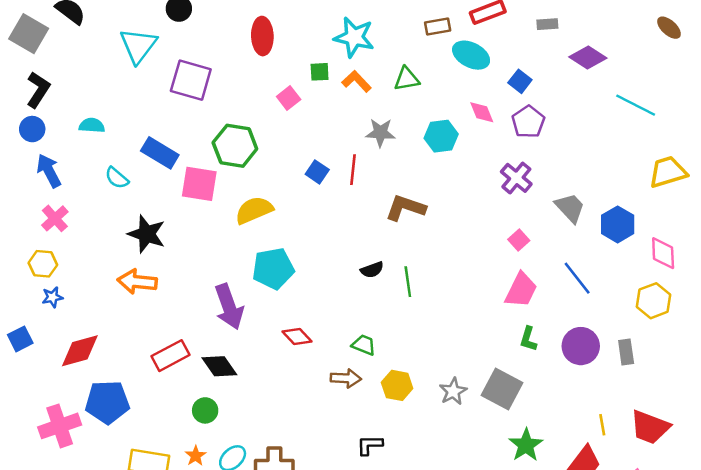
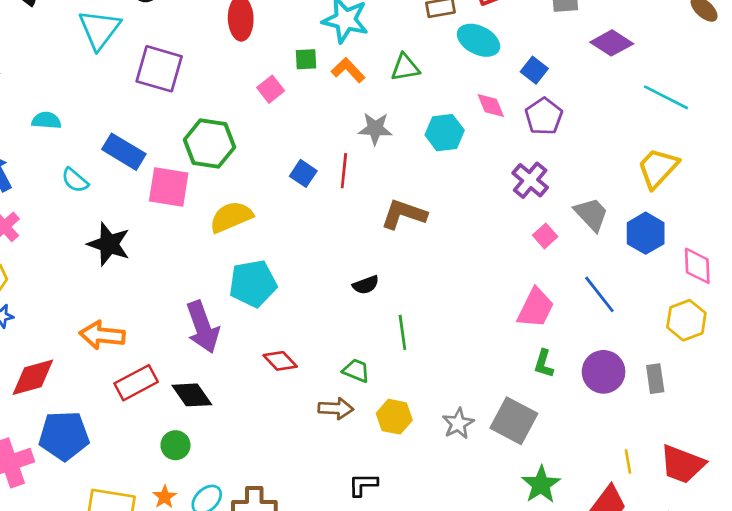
yellow trapezoid: (668, 172) -> (658, 168), moved, turned -30
pink square: (519, 240) -> (545, 236), moved
orange arrow: (137, 282) -> (102, 335), moved
green line: (408, 282) -> (402, 332), moved

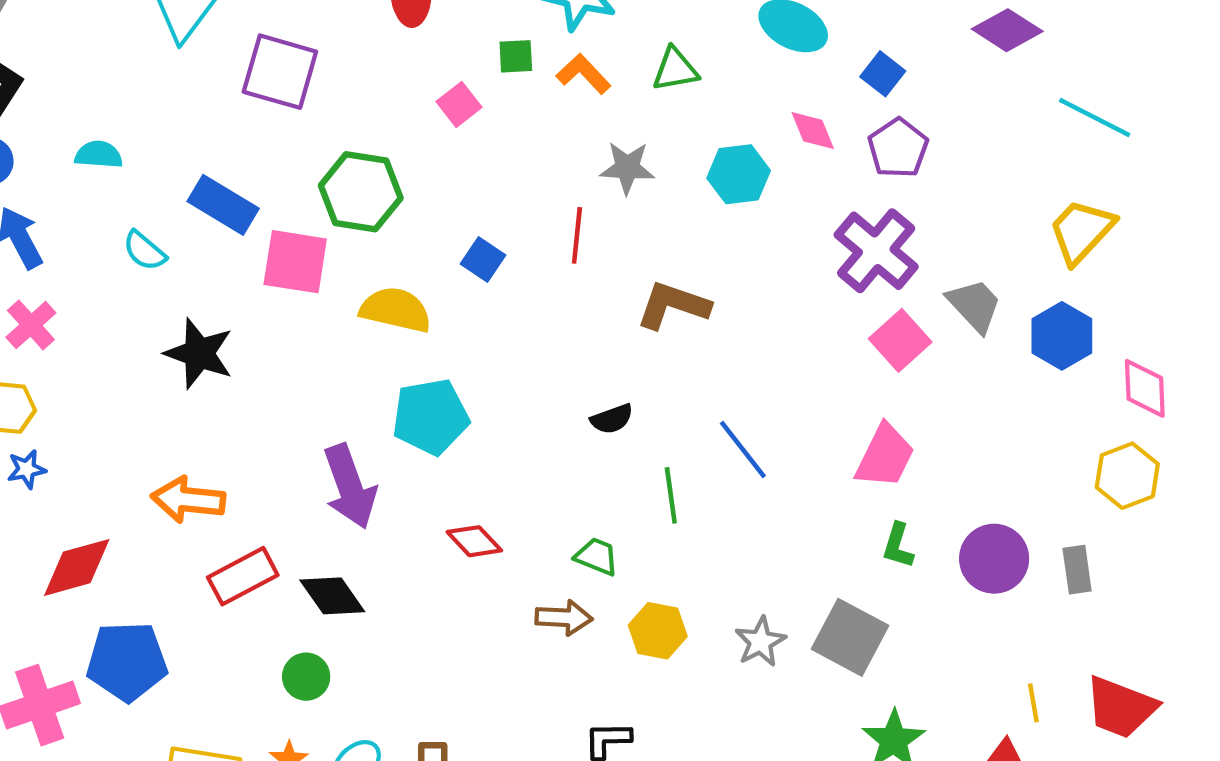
blue square: (303, 173) -> (483, 259), moved
purple cross: (530, 180) -> (876, 251), size x1.4
yellow semicircle: (231, 217) -> (396, 310), turned 36
pink square: (545, 236) -> (900, 340), size x1.5
blue line: (599, 294) -> (743, 449), moved

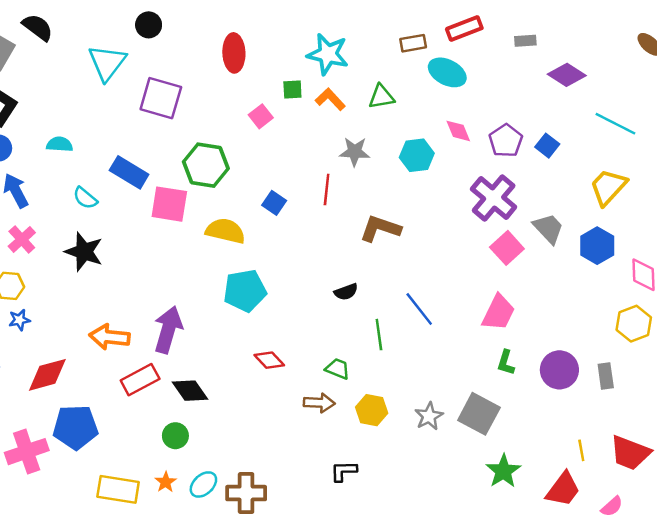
blue square: (883, 74) -> (547, 146), moved
black star: (199, 353) -> (84, 252), moved
purple arrow: (350, 487) -> (168, 330), moved, turned -144

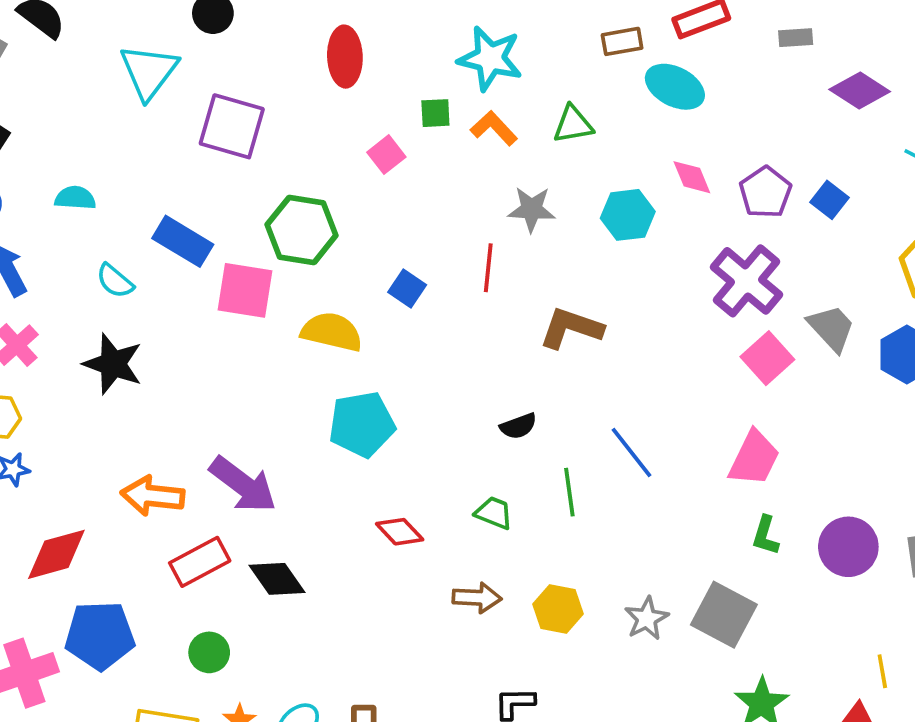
purple arrow: (168, 330) -> (243, 485), turned 111
green trapezoid: (338, 369) -> (494, 513), moved
green circle: (175, 436) -> (209, 652), moved

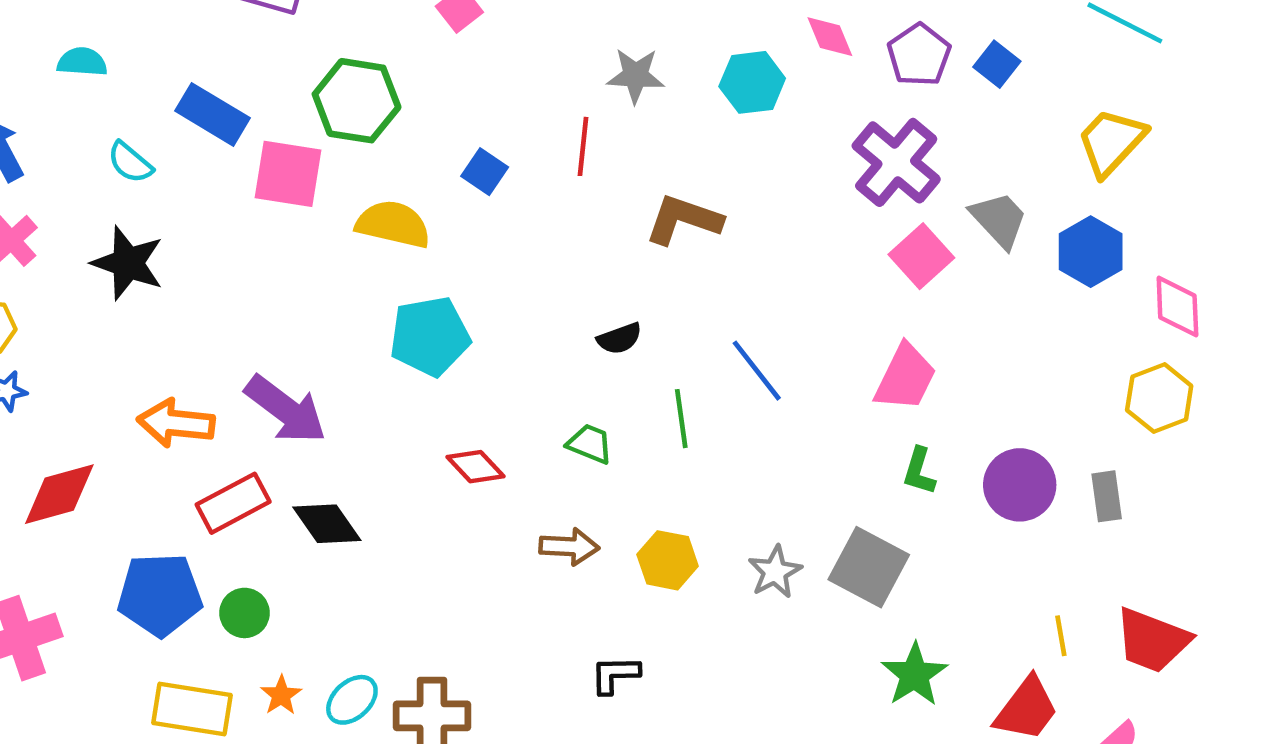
blue pentagon: (100, 635) -> (160, 595), moved

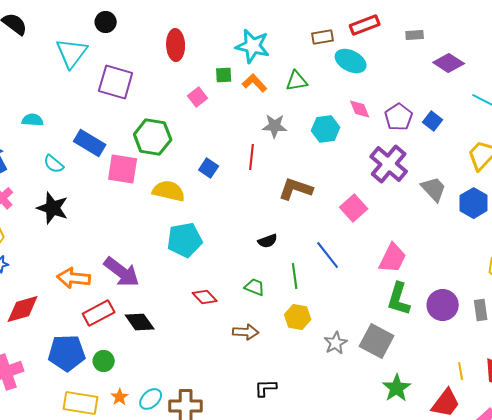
pink square: (921, 256) -> (354, 208), moved
green L-shape: (919, 471) -> (399, 299), size x1.6
yellow hexagon: (668, 560) -> (298, 317), moved

